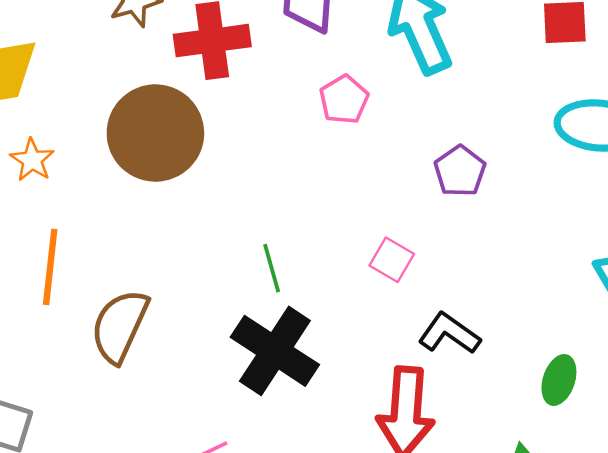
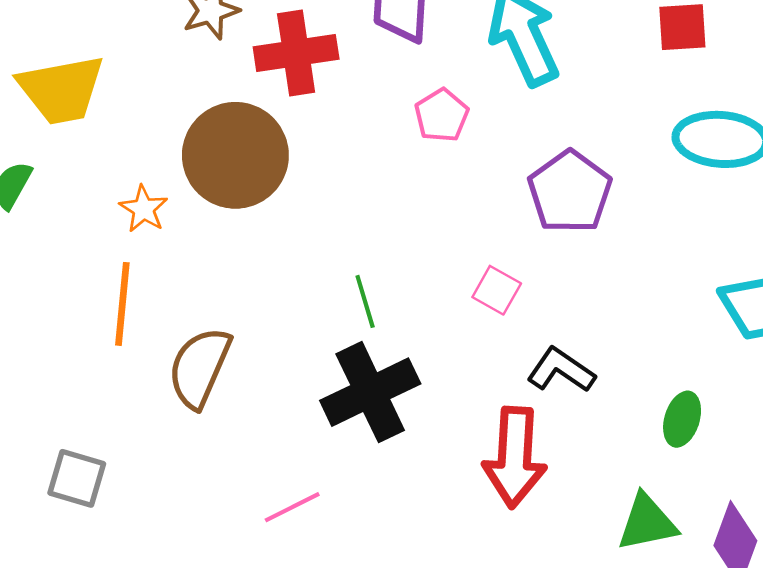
orange star: (32, 160) -> (144, 209), moved
purple pentagon: (460, 171) -> (570, 192), size x1.5
black cross: (275, 351) -> (370, 392), turned 32

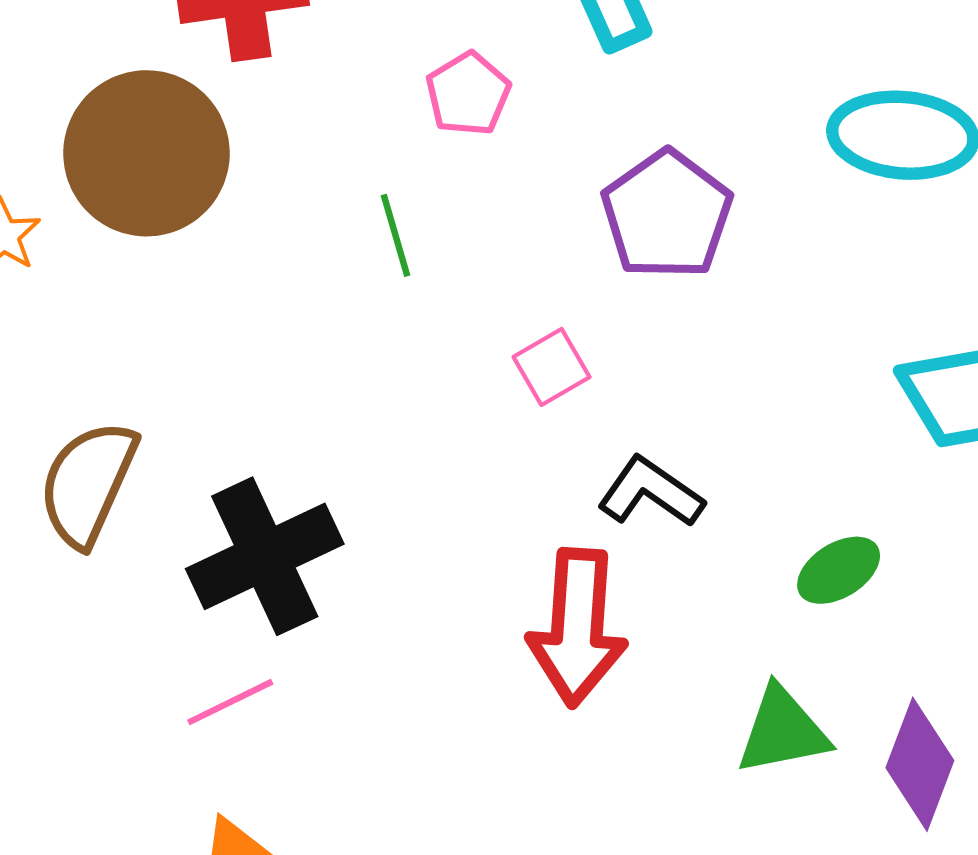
pink square: (497, 290) -> (552, 367), turned 30
green line: (365, 301) -> (395, 235), moved
black cross: (370, 392) -> (265, 556), moved
green ellipse: (682, 419) -> (839, 570), turned 40

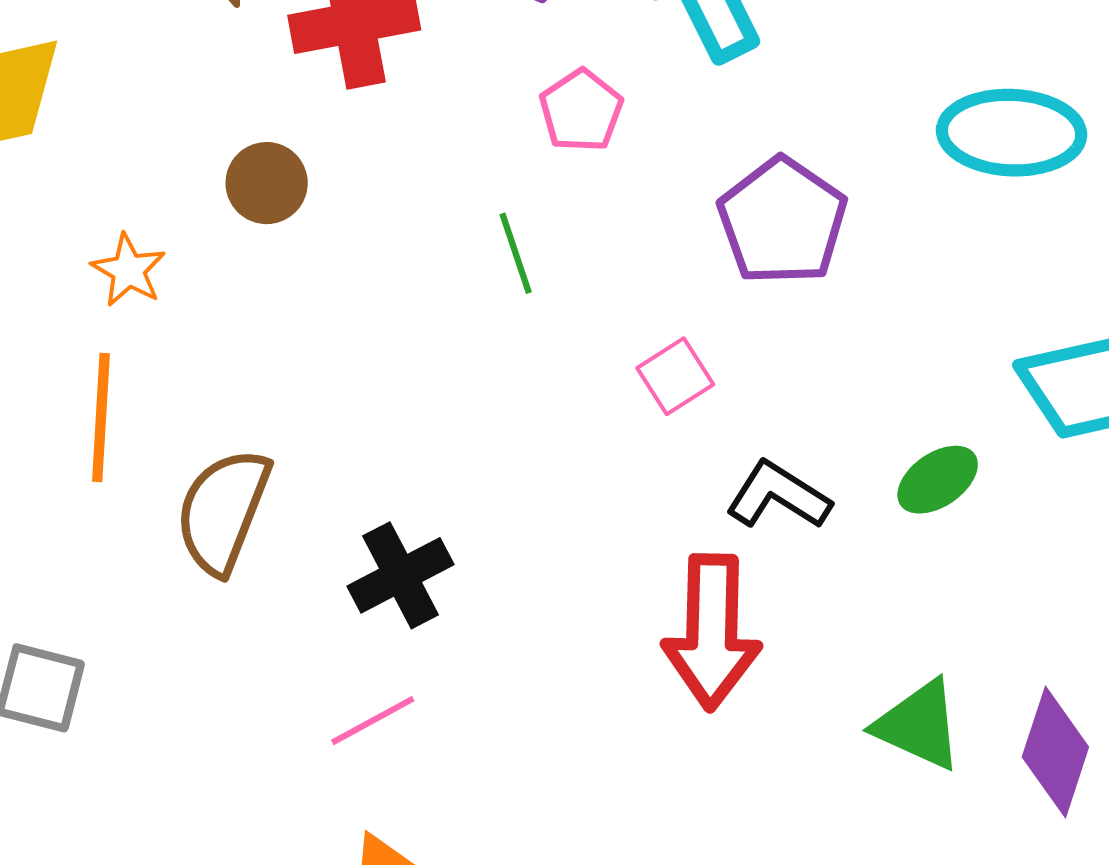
brown circle: (146, 153) -> (267, 183), size x0.5
black cross: (265, 556) -> (401, 575), size x0.7
green ellipse: (839, 570) -> (938, 480), moved
green triangle: (783, 731) -> (919, 725), turned 38

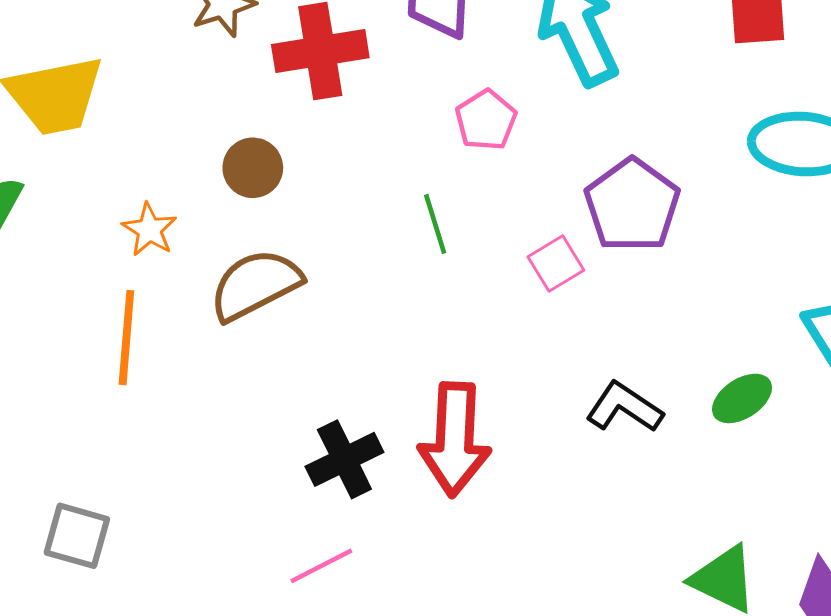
pink square: (675, 376) -> (556, 264), moved
brown semicircle: (223, 511) -> (255, 285), moved, turned 40
red arrow: (712, 632) -> (455, 439), moved

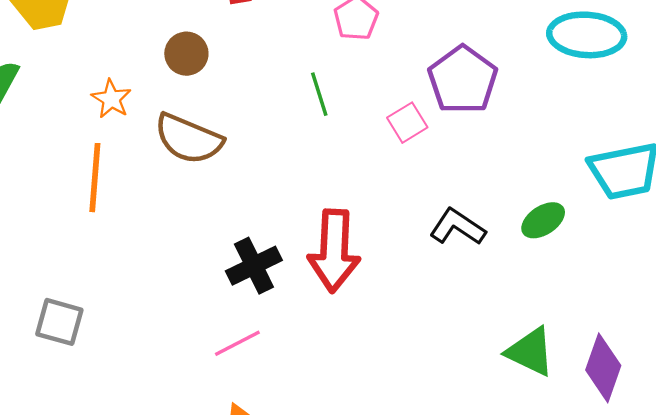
brown semicircle: (255, 285) -> (189, 139), turned -130

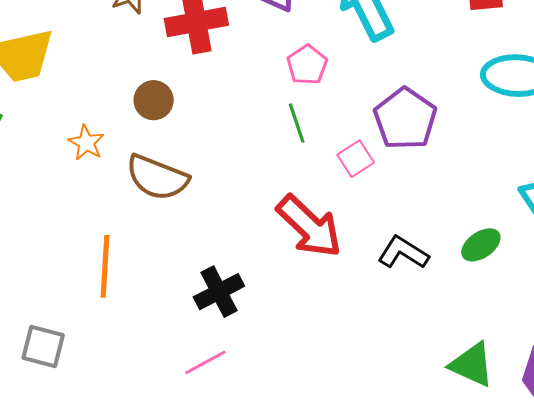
green line: (319, 94) -> (297, 123), moved
orange line: (95, 178) -> (105, 266), moved
red arrow: (334, 251) -> (309, 226), moved, turned -48

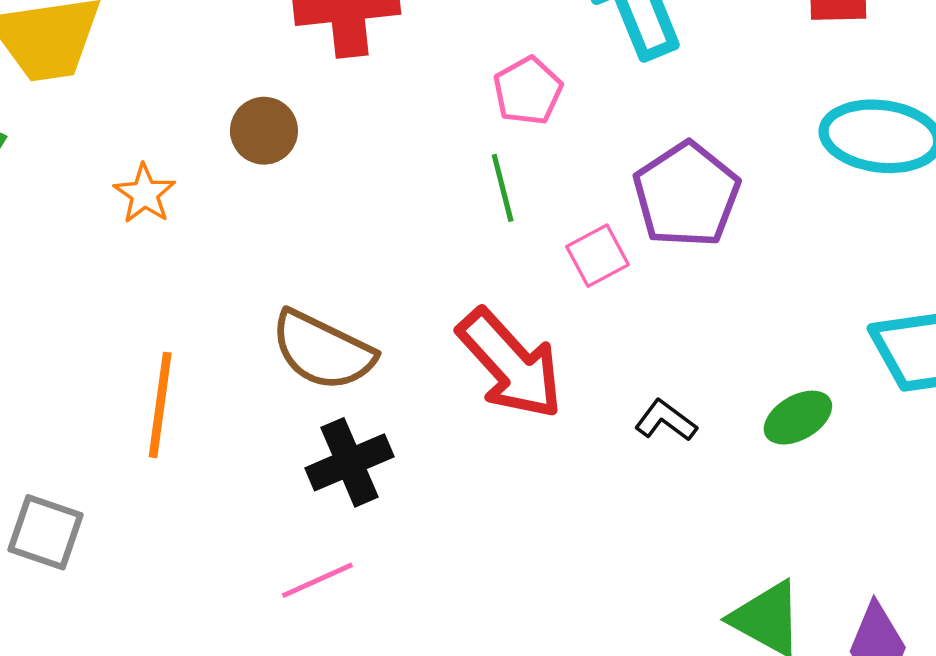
brown semicircle: (157, 178) -> (323, 351), moved
black L-shape: (403, 253) -> (666, 420), size x0.7

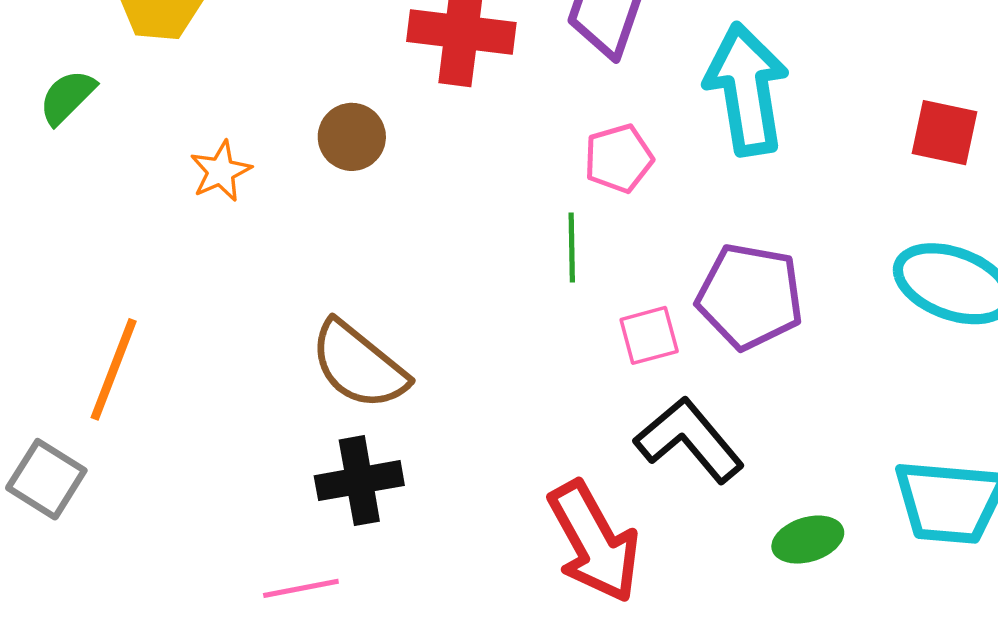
purple pentagon: (686, 195) -> (750, 296), turned 30
red arrow: (510, 364) -> (594, 542), moved
orange line: (160, 405) -> (114, 369), moved
black L-shape: (666, 420) -> (689, 440), moved, size x1.8

